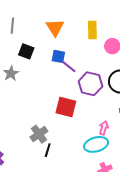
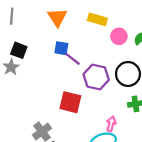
yellow rectangle: (92, 30) -> (97, 19), turned -72
black square: (26, 51) -> (19, 50), moved

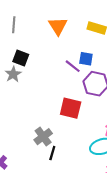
blue square: (61, 48) -> (86, 59), moved

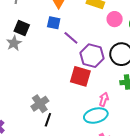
blue square: (86, 59) -> (54, 23), moved
red square: (71, 108) -> (80, 76), moved

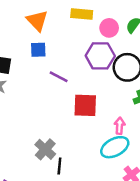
purple line: (71, 38) -> (59, 77), moved
purple hexagon: (92, 56) -> (100, 56), moved

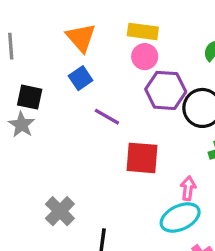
pink circle: (109, 28) -> (145, 57), moved
blue square: (38, 50) -> (81, 78), turned -35
gray cross: (45, 149) -> (60, 211), moved

